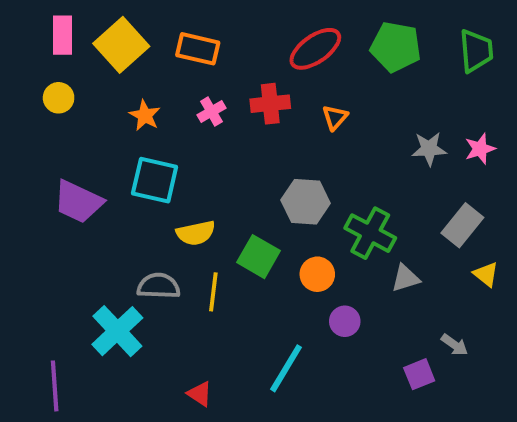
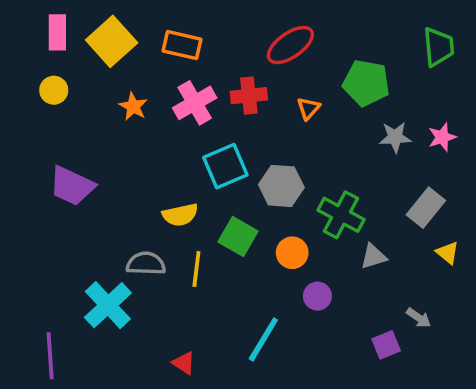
green pentagon: (396, 47) -> (366, 83), moved
pink cross: (211, 112) -> (195, 103), size x1.6
cyan square: (155, 180) -> (225, 166), moved, turned -36

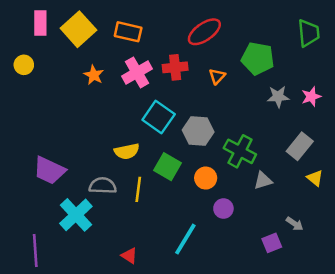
yellow circle: (54, 90) -> (24, 65), moved
cyan square: (225, 166) -> (159, 117), turned -32
purple trapezoid: (72, 186) -> (49, 170), moved

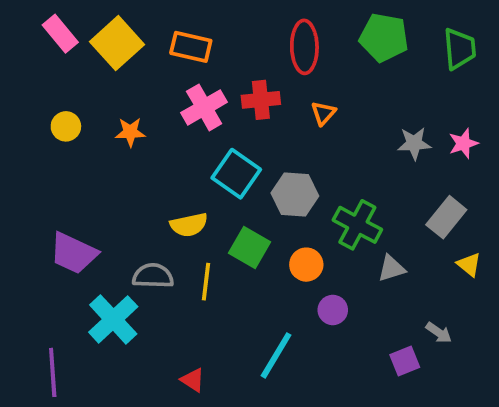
pink rectangle: (40, 23) -> (60, 34), turned -40
red ellipse: (204, 32) -> (304, 47), turned -56
green pentagon: (258, 58) -> (384, 37), moved
yellow circle: (24, 65) -> (66, 126), moved
orange star: (94, 75) -> (130, 132), moved, turned -30

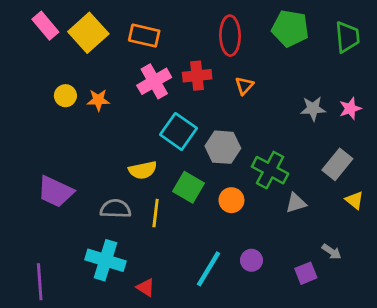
yellow circle: (66, 126) -> (65, 96), moved
purple circle: (333, 310) -> (251, 260), moved
cyan cross: (113, 319) -> (105, 260), moved, turned -30

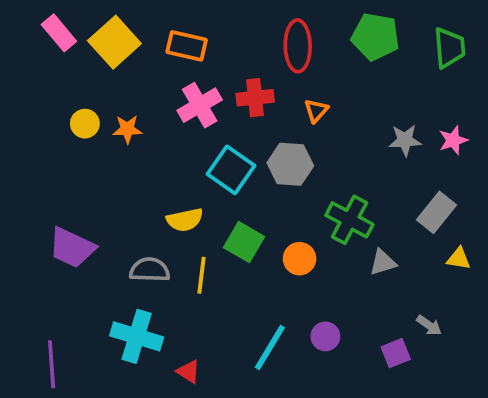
gray hexagon: (223, 147) -> (290, 164), moved
yellow triangle: (355, 200) -> (459, 259), turned -30

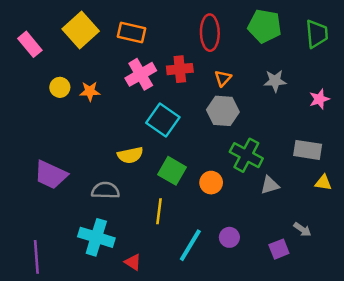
pink rectangle: (59, 33) -> (30, 44), moved
gray star: (405, 140) -> (275, 81), moved
gray hexagon: (290, 164) -> (223, 111), moved
gray rectangle: (436, 212) -> (308, 150), turned 60
yellow line: (201, 275) -> (159, 211), moved

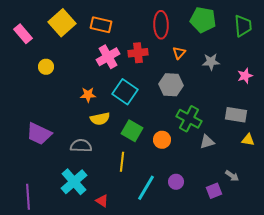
orange triangle: (223, 78) -> (179, 53), moved
orange star: (90, 91) -> (88, 95), moved
cyan cross: (96, 237) -> (74, 182), turned 32

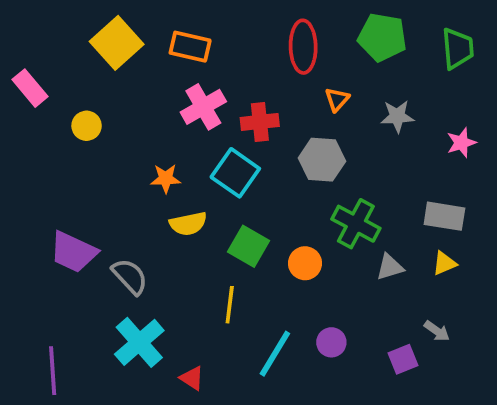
pink rectangle: (23, 34) -> (30, 88), moved
red cross: (138, 53) -> (260, 122), moved
yellow triangle: (248, 140) -> (444, 263), moved, turned -32
gray semicircle: (81, 146) -> (130, 276), moved, turned 45

